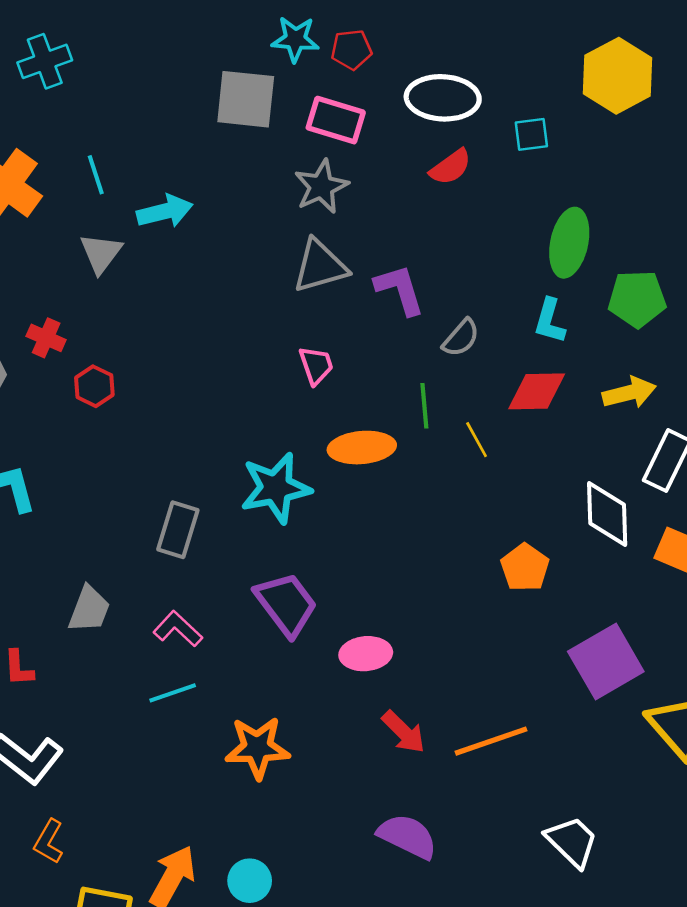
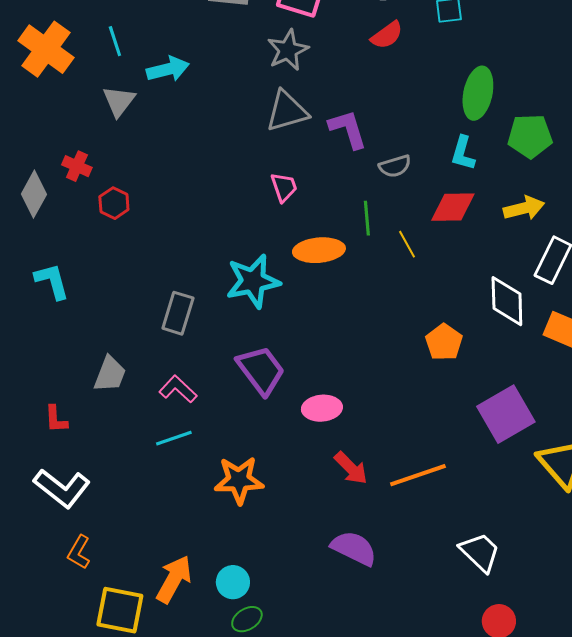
gray semicircle: (461, 338) -> (395, 166), turned 32

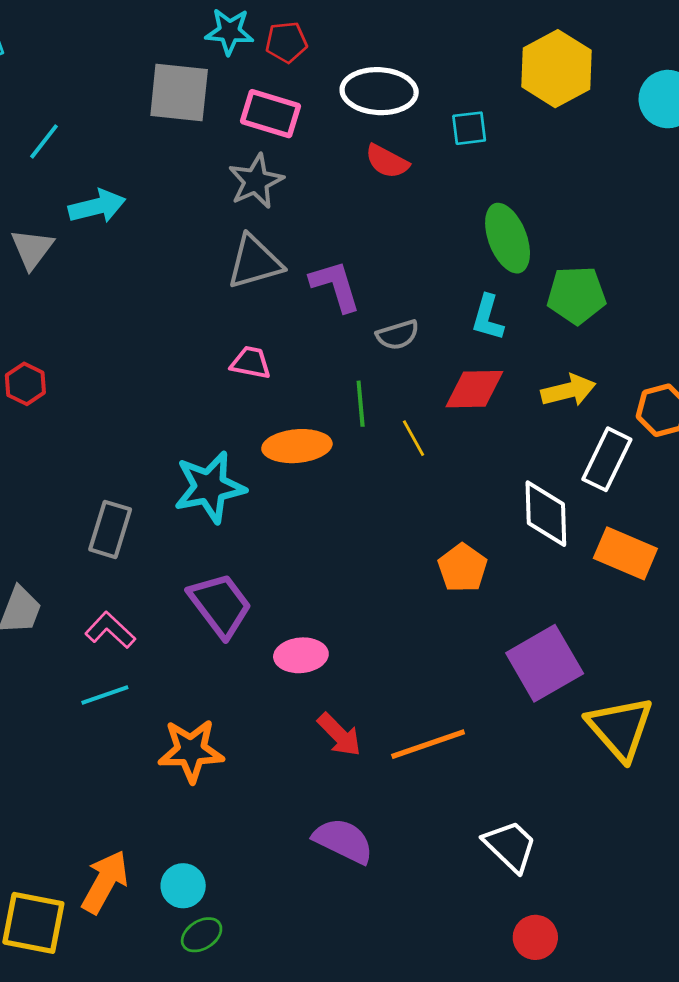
red semicircle: (387, 35) -> (387, 161), turned 64
cyan line: (115, 41) -> (44, 141), moved, turned 56
green ellipse: (478, 93) -> (508, 238), turned -33
pink trapezoid: (284, 187) -> (251, 363), turned -60

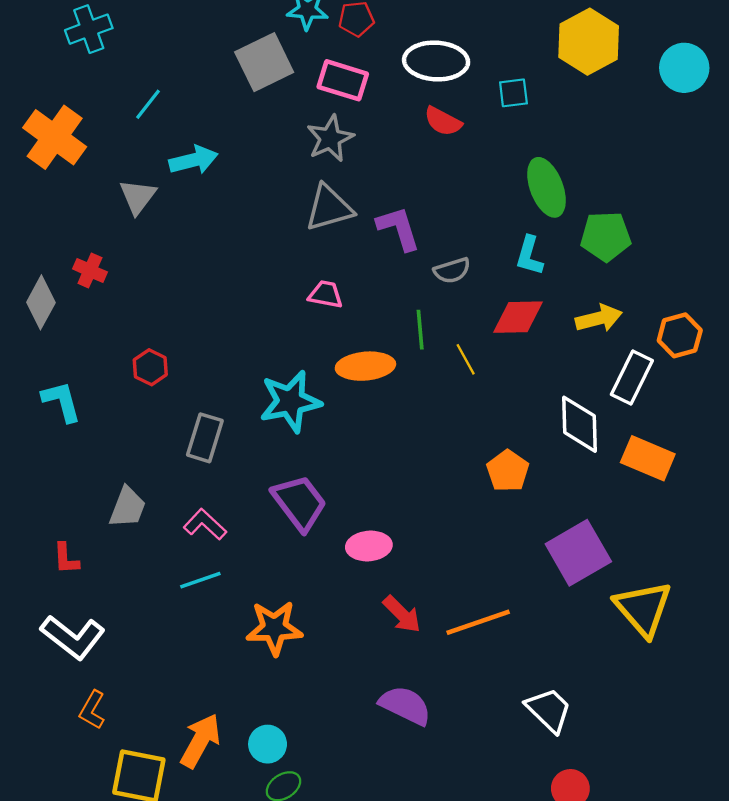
gray square: (179, 92) -> (264, 62), turned -32
red hexagon: (25, 384) -> (150, 367), moved

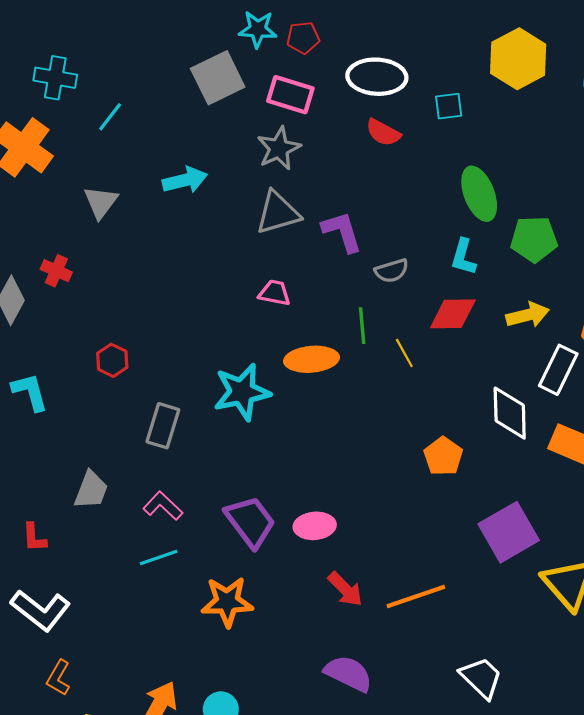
cyan cross: (89, 29) -> (55, 78), moved, turned 30
cyan arrow: (194, 160) -> (185, 180), moved
purple trapezoid: (299, 503) -> (250, 522), moved

